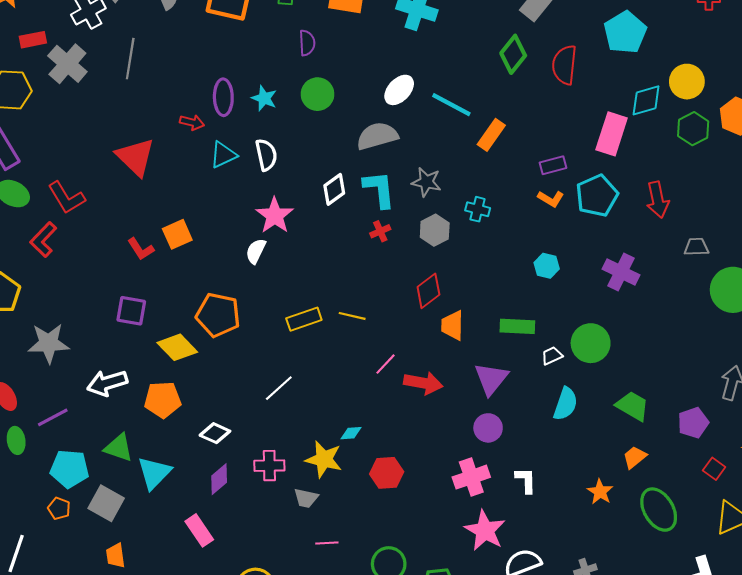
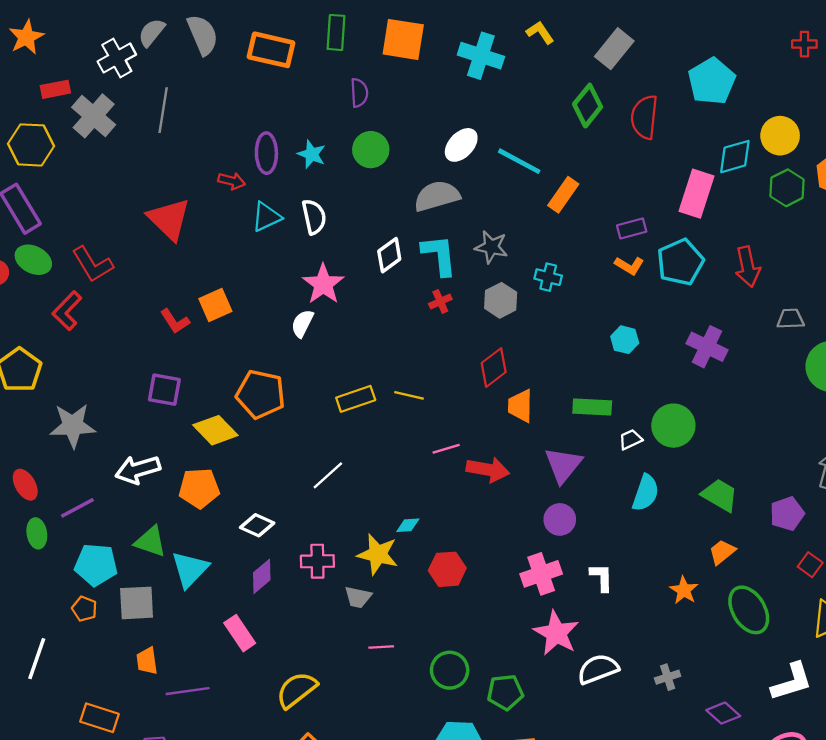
pink line: (386, 364) -> (446, 449), turned 30
gray square: (106, 503) -> (137, 603), turned -32

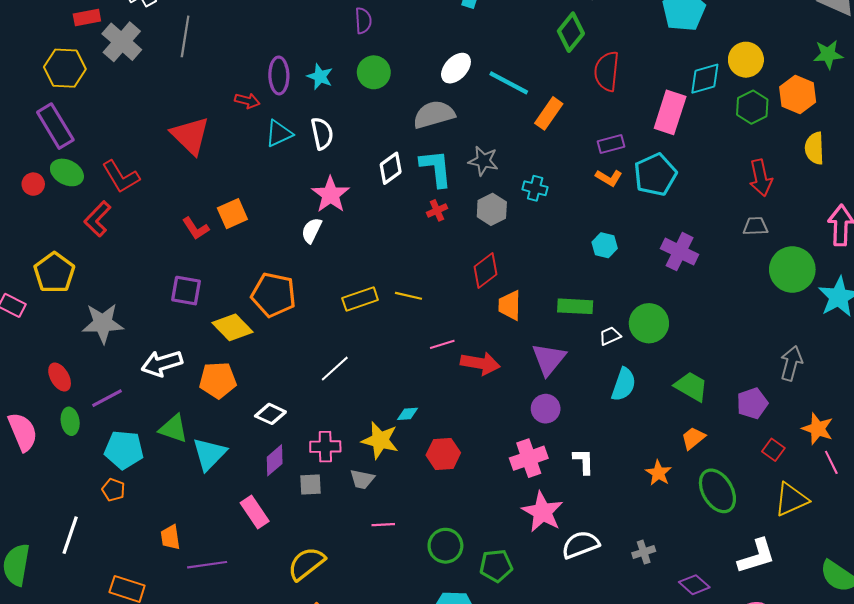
red semicircle: (644, 117) -> (607, 71), moved
red arrow: (748, 267) -> (761, 178), moved
gray square: (137, 603) -> (310, 485), moved, size x0.7

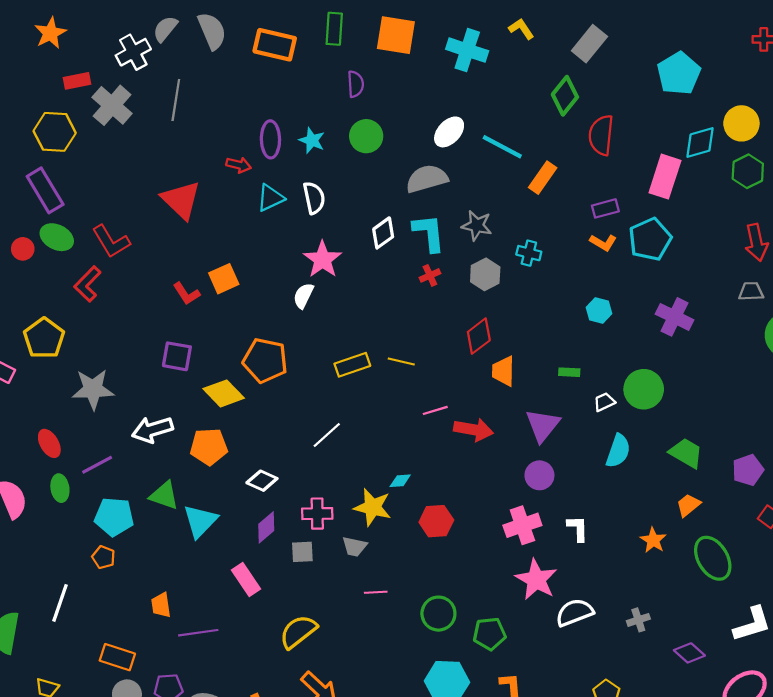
green rectangle: (575, 306) -> (569, 372), size x0.6

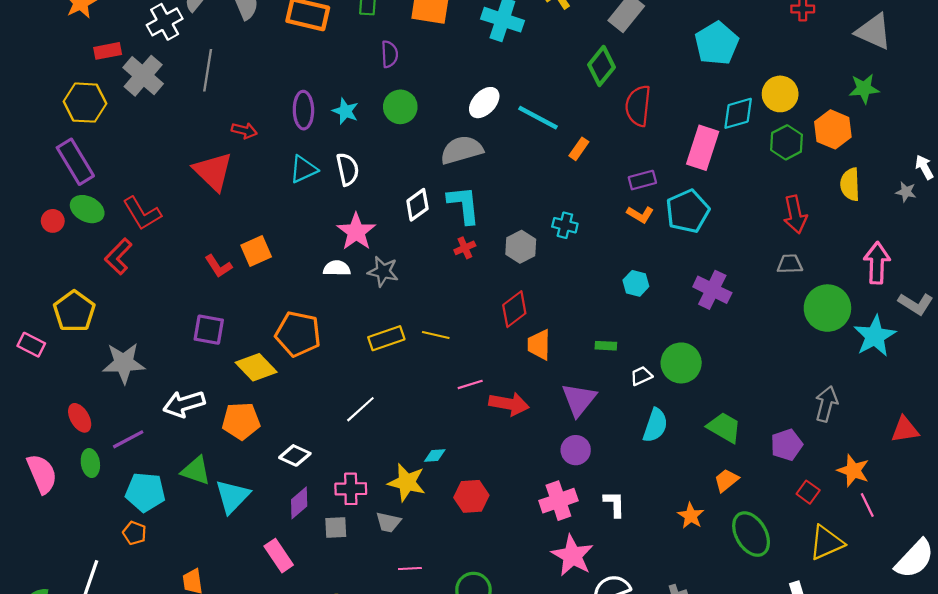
red arrow: (239, 165) -> (244, 131), moved
orange rectangle: (543, 178) -> (579, 149), size x0.7
gray star: (477, 225) -> (383, 271), moved
white semicircle: (303, 296) -> (337, 268), turned 65

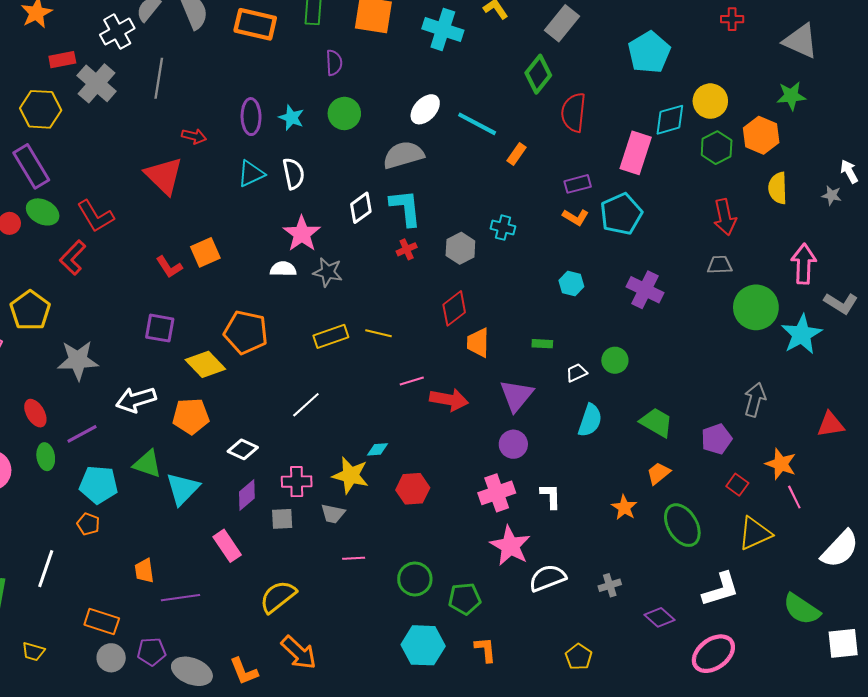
green circle: (681, 363) -> (615, 360), size x0.7

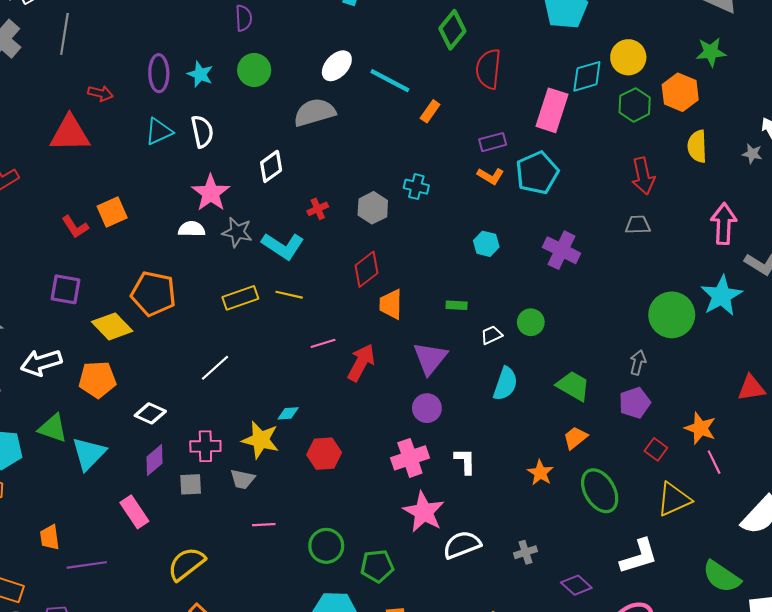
red triangle: (164, 176) -> (70, 134), turned -45
cyan L-shape: (405, 208) -> (283, 246), moved, turned 129
green circle: (756, 307) -> (672, 315), moved
red arrow: (449, 400) -> (361, 363), turned -72
gray arrow: (755, 400) -> (638, 363), moved, size x0.7

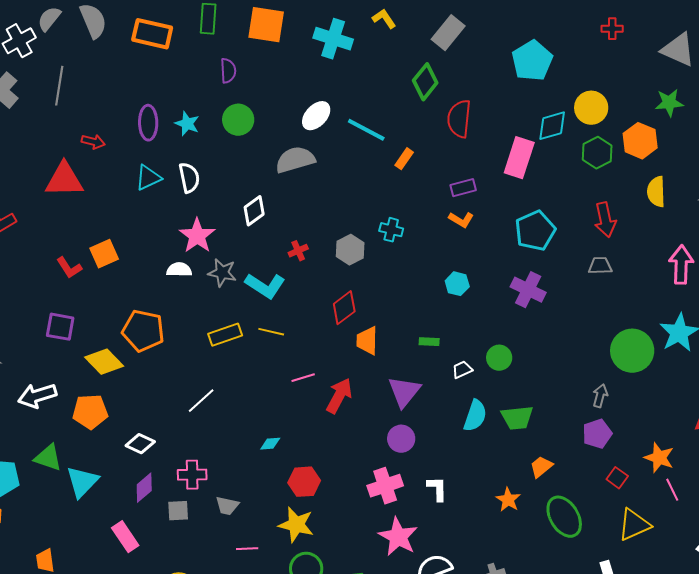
cyan pentagon: (537, 173) -> (535, 231), moved
green trapezoid: (573, 386) -> (517, 418), moved, turned 144
yellow star: (261, 440) -> (296, 525), moved

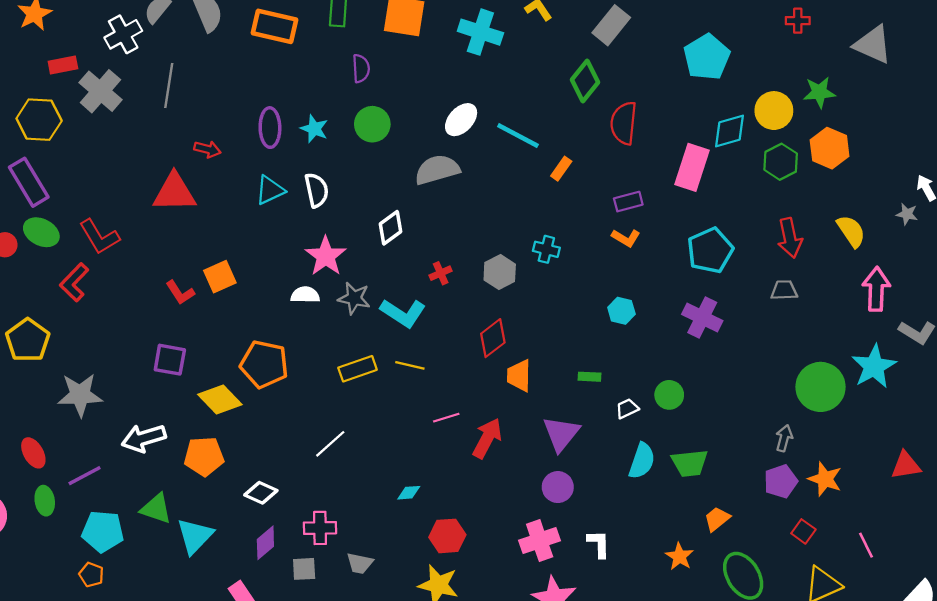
green star: (669, 103) -> (819, 92), moved
yellow semicircle: (656, 192) -> (851, 231), moved, turned 148
orange star: (659, 458) -> (825, 479), moved

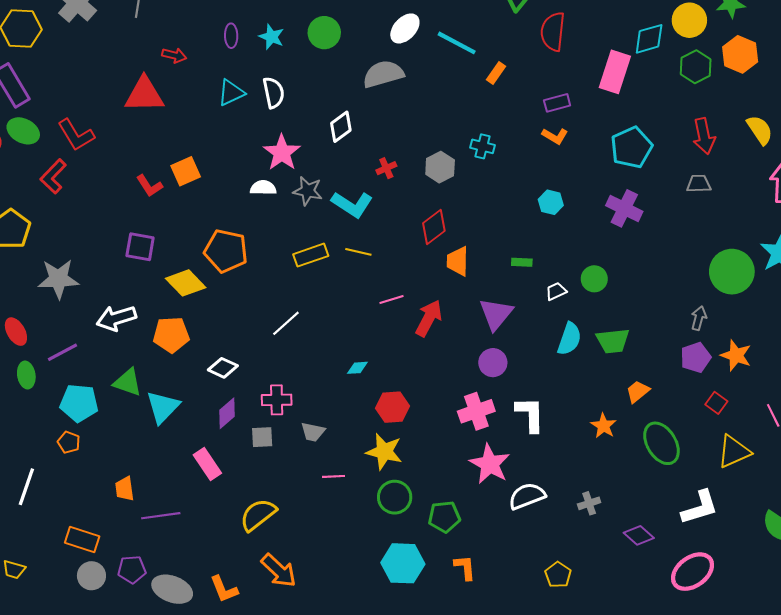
purple ellipse: (270, 128) -> (231, 36), size x0.7
white L-shape: (599, 544) -> (530, 414), size x1.4

